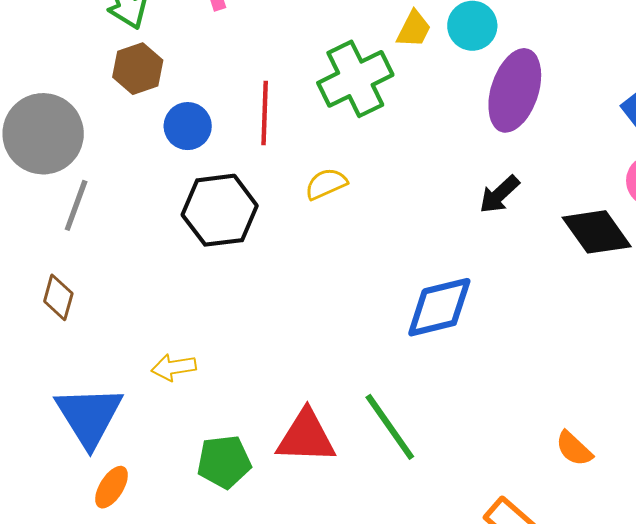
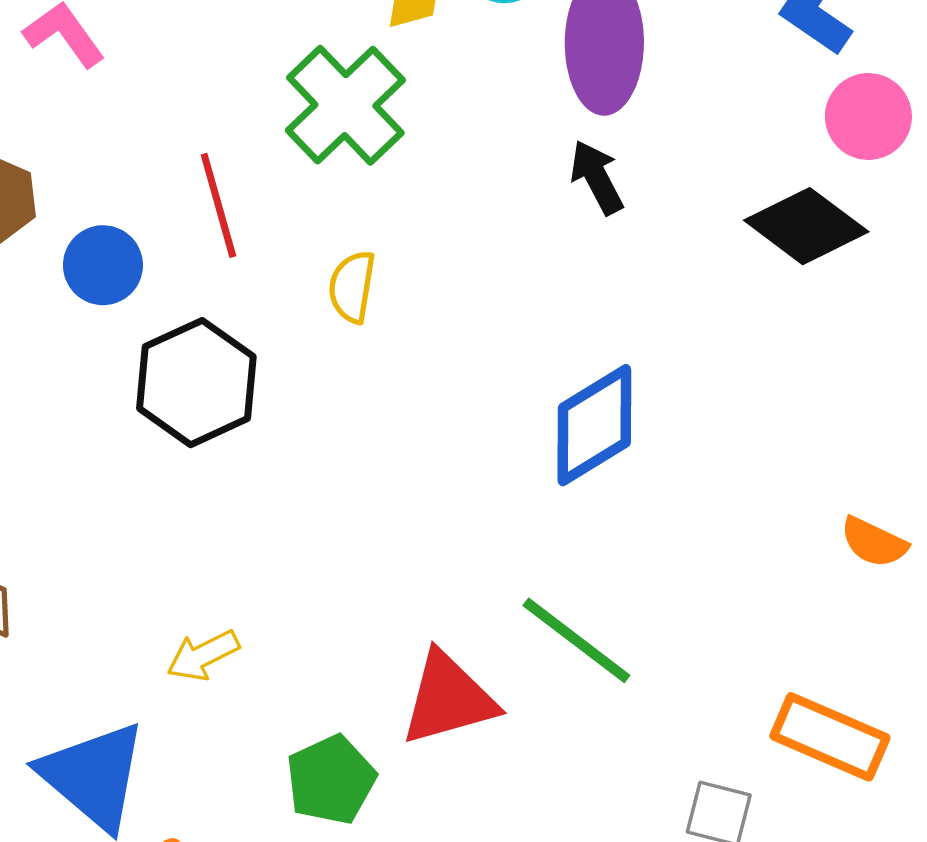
yellow semicircle: (326, 184) -> (352, 287), turned -39
black arrow: (499, 194) -> (597, 177), moved, turned 123
orange semicircle: (574, 449) -> (874, 542), moved

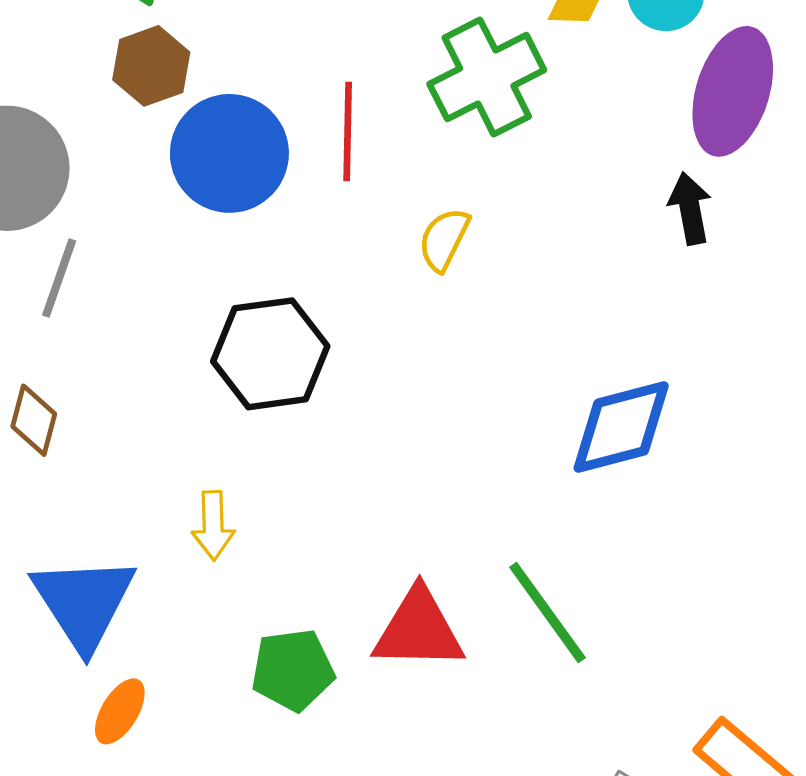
blue circle: (103, 265) -> (229, 153), size x1.6
black hexagon: (196, 383) -> (270, 354), moved
yellow arrow: (203, 655) -> (213, 525), turned -82

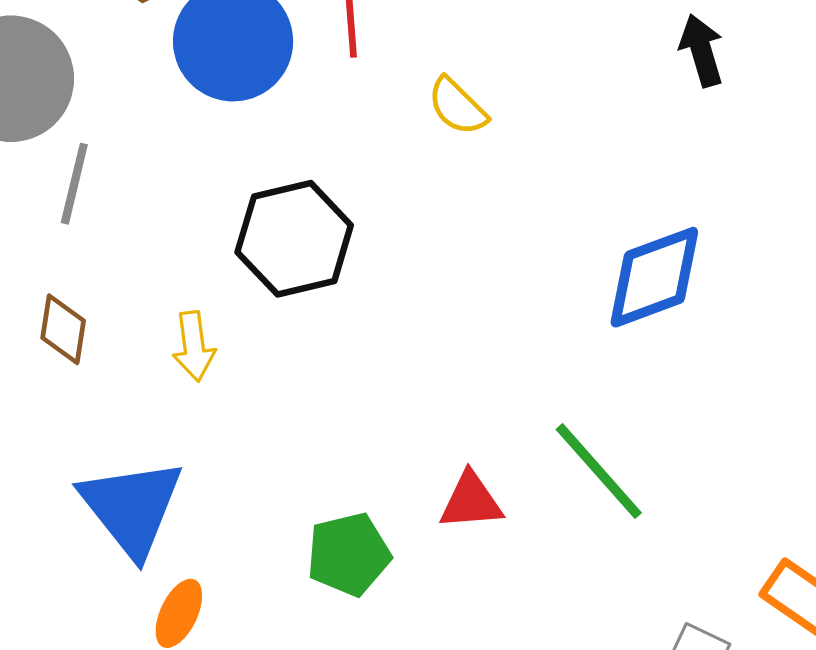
yellow semicircle: (444, 239) -> (457, 106), turned -66
yellow arrow: (213, 525) -> (194, 346), moved
red triangle: (419, 630) -> (471, 501), size x0.7

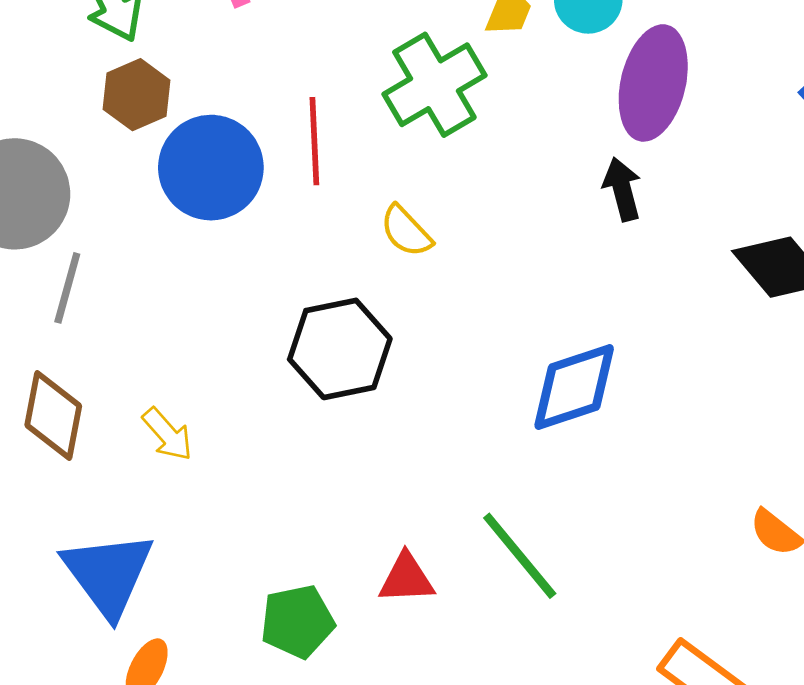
black hexagon: (294, 239) -> (340, 349), moved
brown diamond: (63, 329) -> (53, 415), size x1.4
yellow arrow: (194, 346) -> (168, 434), turned -36

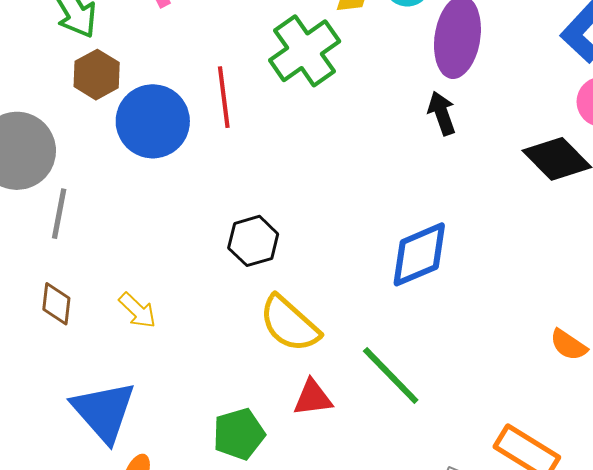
yellow semicircle: (406, 231) -> (289, 324), moved, size x1.6
black hexagon: (340, 349) -> (253, 241), size x0.7
brown diamond: (53, 415) -> (56, 304), size x0.7

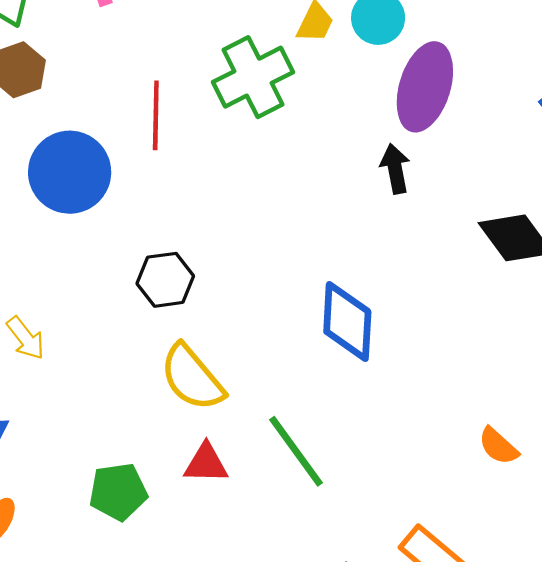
blue circle: (153, 121) -> (70, 172), moved
blue diamond: (419, 254) -> (347, 322), turned -72

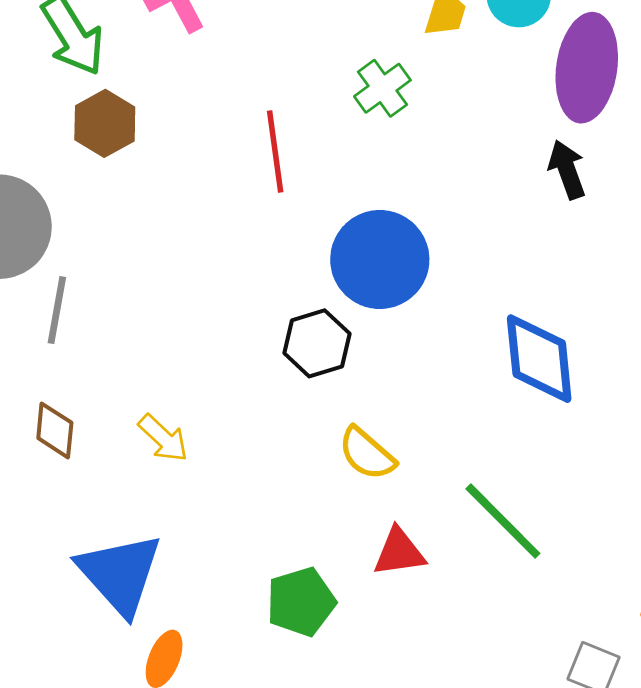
green cross: (253, 77) -> (382, 88), size x0.6
blue circle: (70, 172) -> (380, 259), moved
yellow semicircle: (192, 378) -> (367, 454), size x0.7

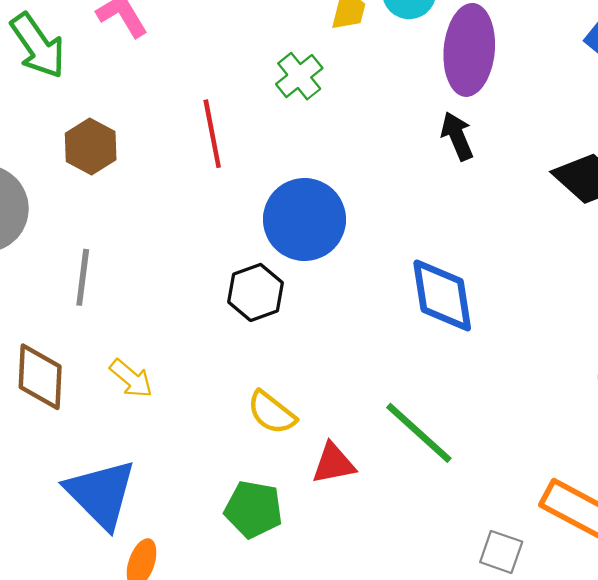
brown hexagon: (105, 123) -> (91, 146), moved
gray line: (57, 310) -> (83, 277), moved
brown diamond: (55, 430) -> (40, 377), size x1.4
yellow semicircle: (367, 454) -> (272, 413), moved
green pentagon: (301, 602) -> (254, 509), turned 30

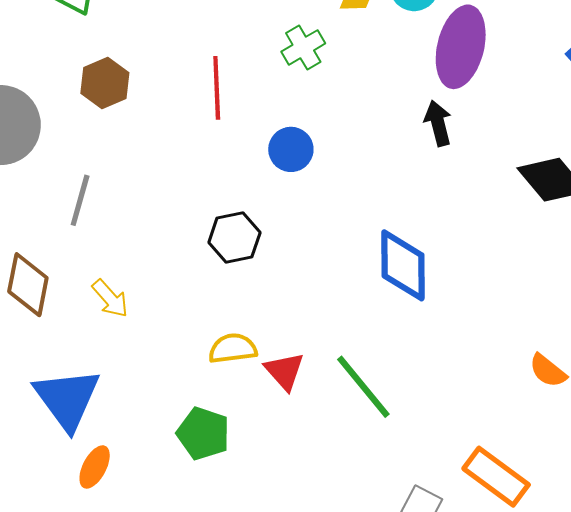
blue circle: (304, 219) -> (291, 149), moved, size x0.6
yellow semicircle: (272, 413) -> (233, 348), turned 126
red triangle: (333, 463) -> (284, 371), moved, turned 51

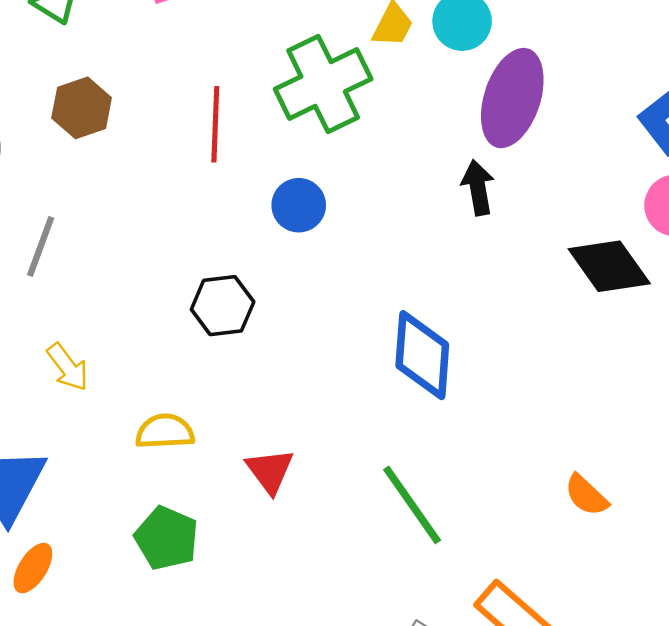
green cross: (303, 48) -> (323, 84), size x1.8
yellow semicircle: (233, 348) -> (165, 432), moved
green line: (363, 387) -> (412, 505), moved

